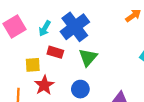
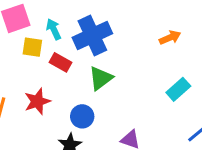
cyan arrow: (45, 28) -> (54, 29), turned 112
yellow square: (33, 65) -> (32, 47), moved

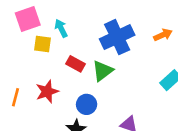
blue cross: (92, 36) -> (117, 37), moved
red rectangle: (60, 62) -> (76, 64), moved

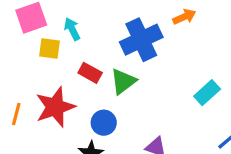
orange arrow: (163, 35) -> (184, 17), moved
red star: (47, 92) -> (55, 107), size x1.4

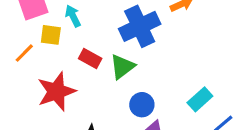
cyan rectangle: (207, 93) -> (200, 99), moved
orange line: (16, 114) -> (24, 53), moved, turned 30
blue circle: (104, 123) -> (142, 105), moved

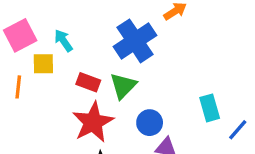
orange line: (24, 53) -> (18, 87), turned -30
red star: (56, 91) -> (93, 122), moved
cyan rectangle: (200, 99) -> (210, 108), turned -55

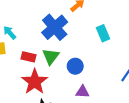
cyan rectangle: (210, 108) -> (103, 33), moved
blue circle: (150, 123) -> (75, 66), moved

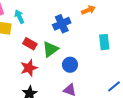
blue cross: (55, 27) -> (62, 24), size x0.7
red star: (35, 82) -> (29, 68), size x0.7

